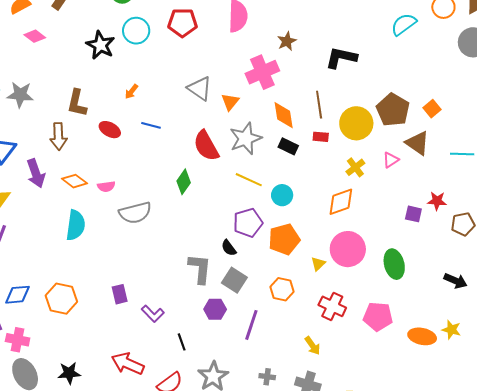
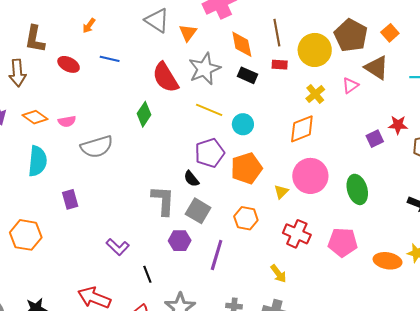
purple square: (413, 214) -> (375, 139), turned -36
purple rectangle: (120, 294) -> (70, 199), moved

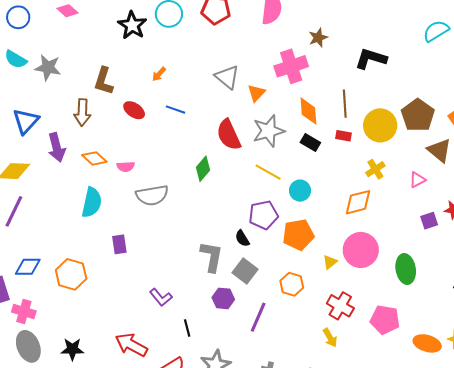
pink triangle: (350, 85) -> (417, 180), moved
yellow arrow: (278, 274) -> (330, 338), moved

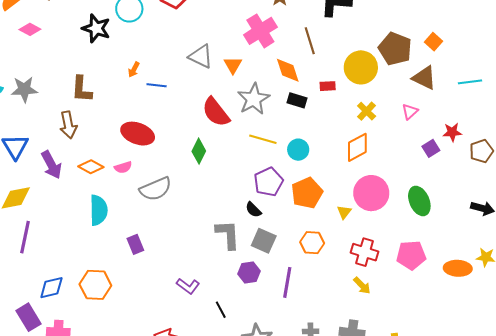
brown line: (345, 104) -> (310, 41), moved
red ellipse: (134, 110) -> (138, 134), moved, size x1.5
blue line: (176, 110) -> (157, 85), moved

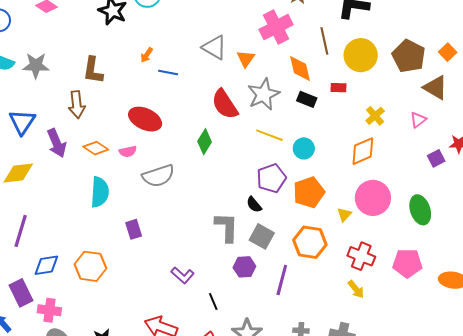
yellow circle: (361, 67) -> (361, 55), moved
purple line: (25, 237) -> (21, 231), moved
orange hexagon: (312, 243) -> (310, 242), size x1.4

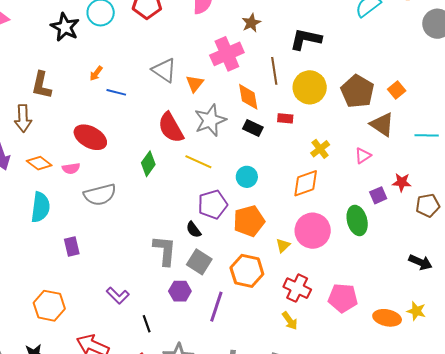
yellow line: (269, 135) -> (198, 162), moved
green ellipse: (420, 210) -> (357, 220), moved
orange hexagon: (90, 266) -> (49, 306), moved

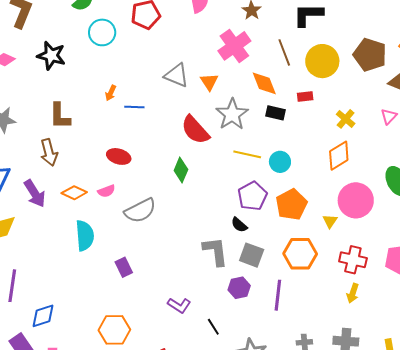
black star: (65, 27) -> (51, 56), moved
red ellipse: (90, 137) -> (119, 156), size x0.7
yellow line: (198, 162) -> (247, 154), moved
yellow arrow: (290, 321) -> (353, 293), turned 66

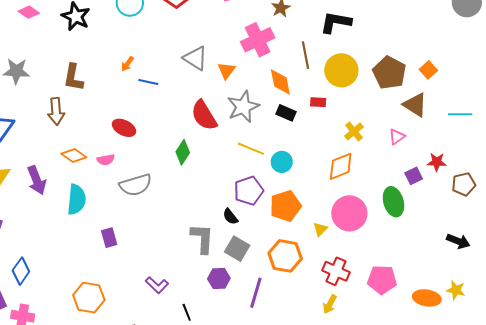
purple arrow: (35, 193) -> (37, 180), moved
blue diamond: (43, 316) -> (21, 271), turned -48

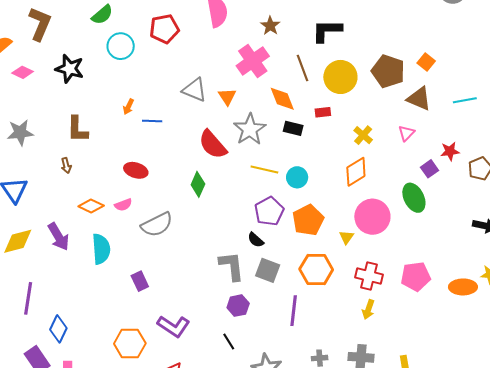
brown arrow: (56, 111) -> (66, 165), size x0.6
purple hexagon: (219, 278) -> (238, 306), moved
purple L-shape: (157, 285) -> (174, 326), moved, size x1.4

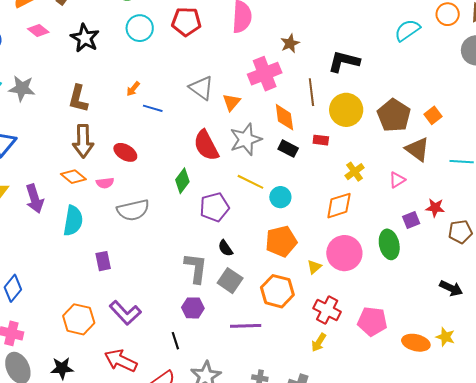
brown arrow: (66, 165) -> (83, 141), moved, size x2.0
purple pentagon: (269, 211) -> (214, 207), moved
purple line: (294, 311) -> (246, 326), turned 68

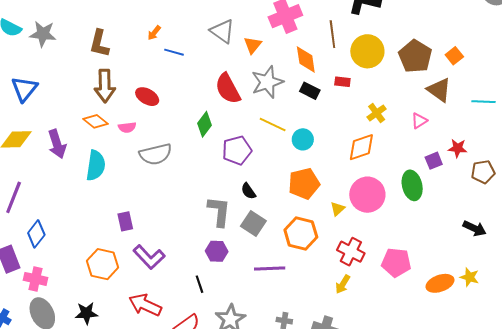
purple rectangle: (103, 261) -> (125, 221), moved
orange ellipse: (416, 343) -> (440, 283), turned -32

